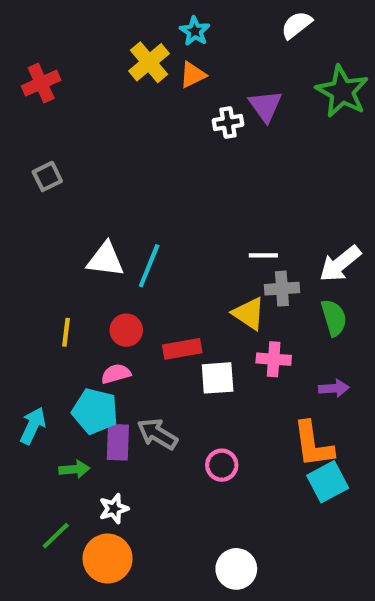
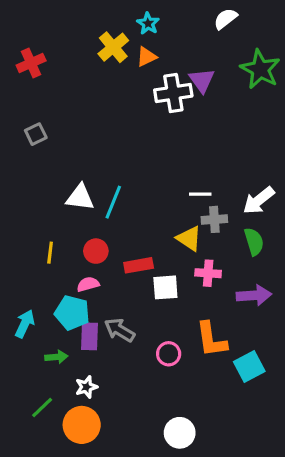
white cross: (228, 122) -> (173, 93), size x1.6
purple arrow: (334, 388) -> (254, 295), size x1.5
orange L-shape: (313, 444) -> (211, 340), moved

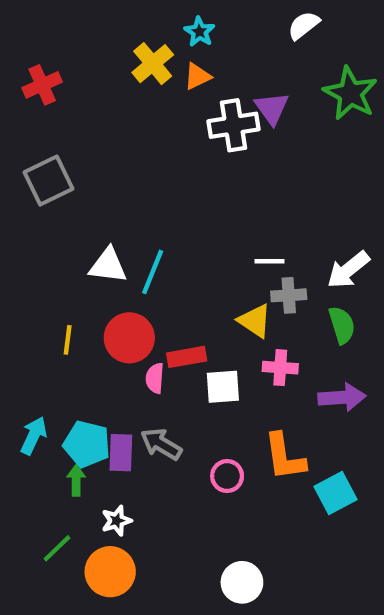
gray square: (36, 134) -> (49, 181), size x1.6
red circle: (96, 251) -> (129, 338), size x1.5
pink semicircle: (88, 284) -> (155, 378), moved, turned -70
cyan pentagon: (72, 313) -> (87, 444), moved
green arrow: (56, 357) -> (76, 480), turned -85

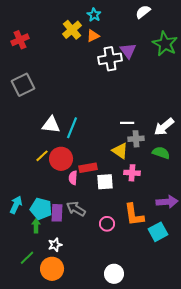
green semicircle: (342, 325) -> (161, 153), turned -54
yellow line: (68, 340) -> (42, 156), moved, turned 40
purple arrow: (342, 397) -> (167, 202), moved

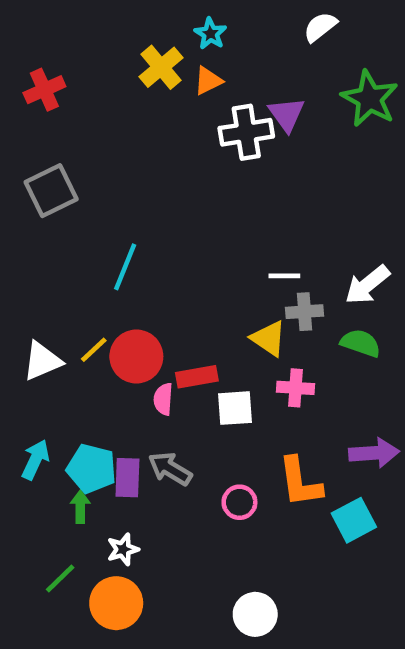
white triangle: (51, 125) -> (42, 361), moved, turned -30
cyan line: (72, 128) -> (125, 267), moved

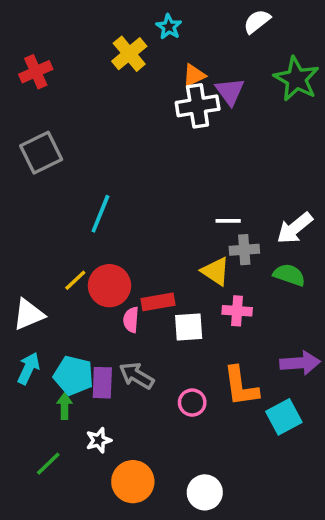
orange triangle: (208, 81) -> (194, 75), moved
white triangle: (42, 361) -> (29, 314), moved
orange circle: (116, 603) -> (133, 482), moved

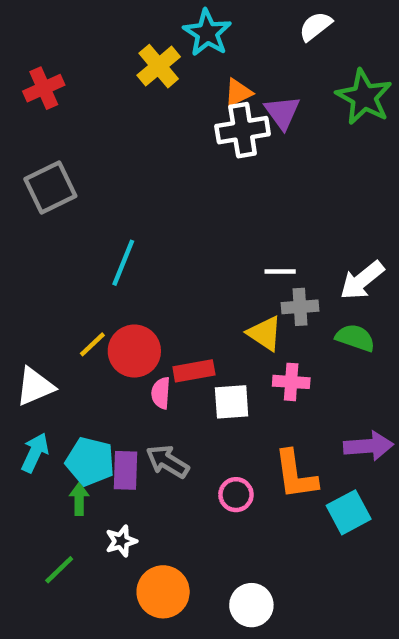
cyan star: (169, 27) -> (207, 33), size x1.5

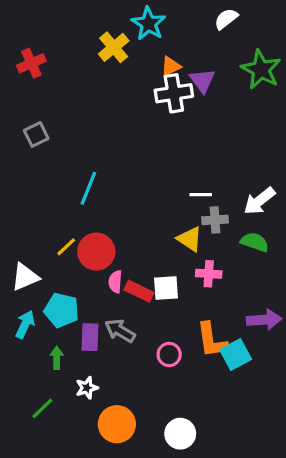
gray square: (50, 188) -> (36, 134), size x0.7
red rectangle: (194, 371) -> (139, 291), moved, turned 36
cyan pentagon: (90, 461) -> (61, 310), moved
cyan square: (349, 512) -> (236, 355), moved

